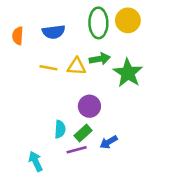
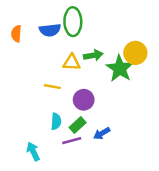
yellow circle: (128, 20) -> (135, 53), moved
green ellipse: (98, 23) -> (73, 22), moved
yellow line: (48, 68) -> (52, 87), moved

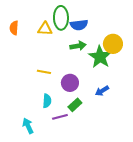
blue semicircle: (50, 30) -> (79, 25), moved
yellow triangle: (72, 62) -> (45, 29), moved
green rectangle: (78, 125) -> (75, 105), moved
blue arrow: (102, 133) -> (102, 91), moved

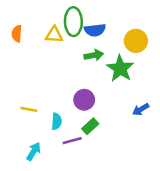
yellow circle: (113, 44) -> (136, 41), moved
yellow line: (44, 72) -> (29, 109), moved
blue arrow: (102, 91) -> (141, 109), moved
cyan arrow: (28, 126) -> (34, 151), turned 56

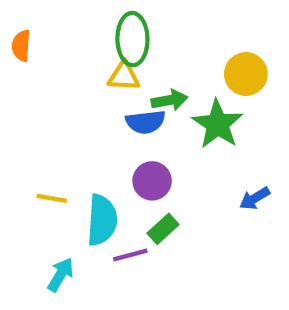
blue semicircle: (95, 30) -> (146, 122), moved
orange semicircle: (17, 34) -> (21, 46), moved
yellow triangle: (54, 35) -> (124, 76), moved
cyan semicircle: (57, 121) -> (102, 220), size x1.6

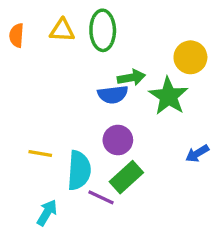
yellow triangle: (124, 76) -> (62, 30), moved
green rectangle: (163, 229) -> (126, 177), size x1.4
purple line: (130, 255) -> (101, 197), turned 40

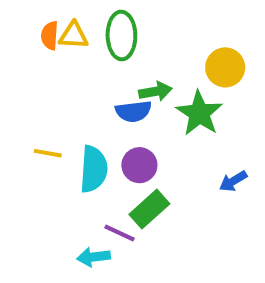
orange semicircle: (17, 35) -> (50, 35), moved
yellow line: (40, 154) -> (48, 153), moved
cyan semicircle: (79, 170) -> (94, 169), moved
cyan arrow: (47, 213) -> (94, 257), moved, turned -128

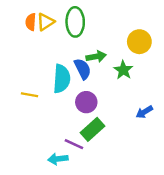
yellow triangle: (74, 35) -> (46, 22), turned -36
blue semicircle: (133, 111) -> (83, 69), turned -110
green star: (199, 113) -> (123, 70), size x0.7
cyan semicircle: (94, 169) -> (62, 79), moved

